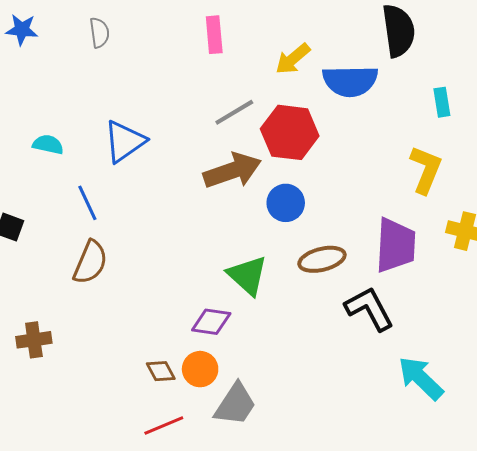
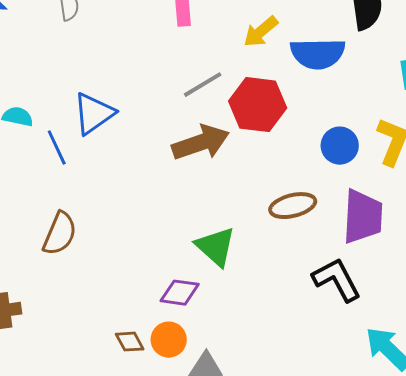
blue line: (87, 203) -> (57, 148), moved
blue circle: (286, 203) -> (340, 146), moved
brown ellipse: (322, 259) -> (293, 206), moved

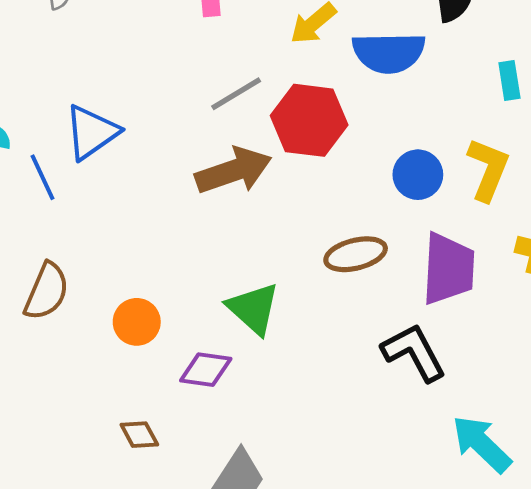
orange circle: (169, 340) -> (137, 322), moved

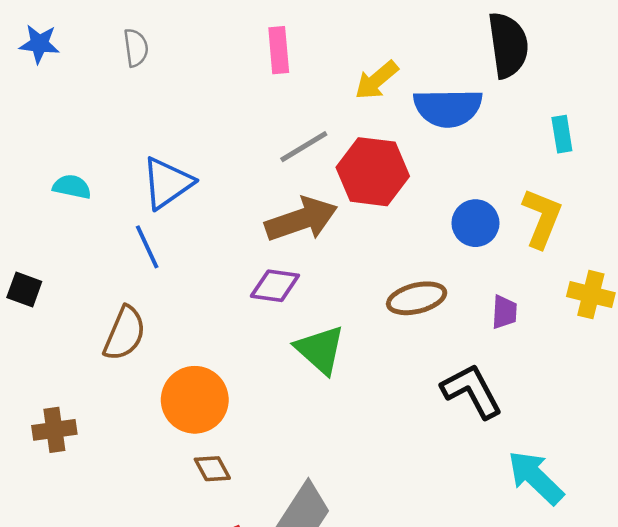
blue line: (43, 177) -> (147, 247), moved
purple trapezoid: (448, 269) -> (504, 312), size x0.5
orange circle: (137, 322) -> (195, 400), moved, size x1.5
purple diamond: (206, 370) -> (275, 286), moved

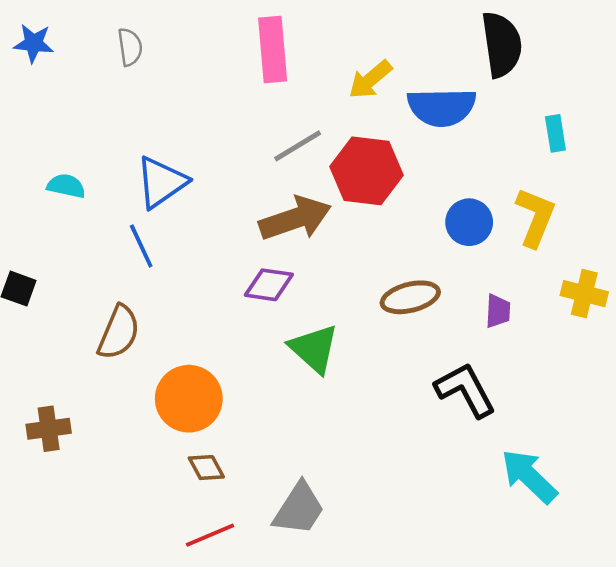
pink rectangle: (279, 50) -> (273, 50), size x1.4

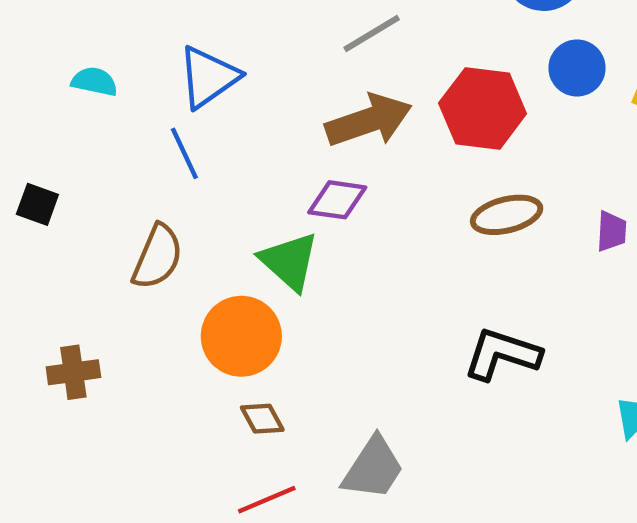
red hexagon: (366, 171) -> (483, 108), moved
blue circle: (469, 222) -> (577, 68), moved
green triangle: (314, 349) -> (289, 261), moved
black L-shape: (465, 390) -> (502, 354), moved, turned -44

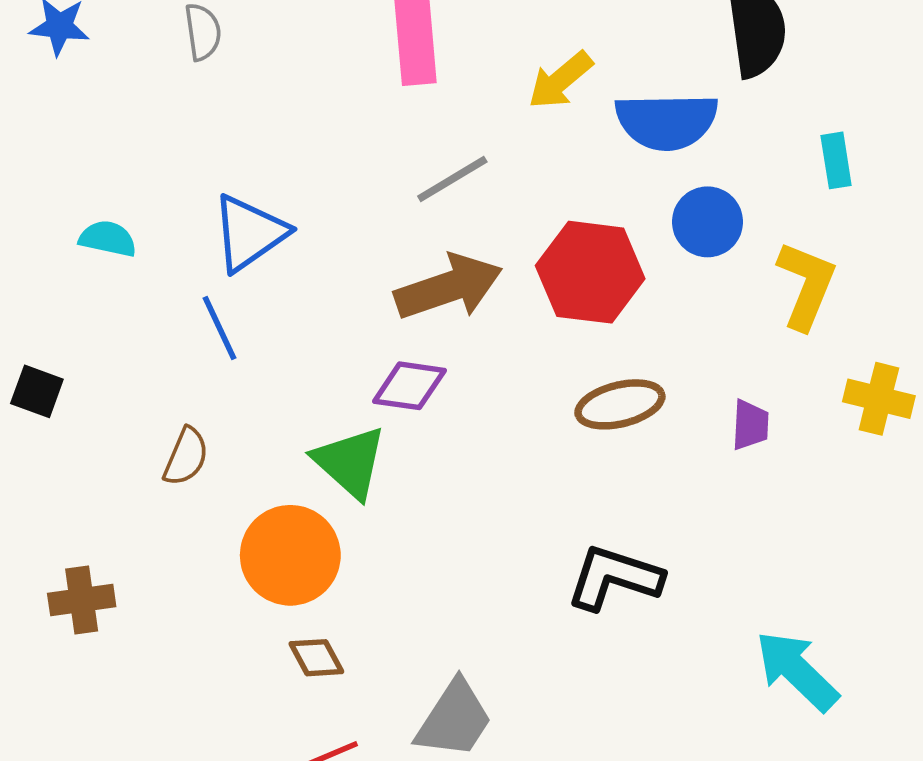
brown semicircle: (157, 257) -> (186, 457), size x0.7

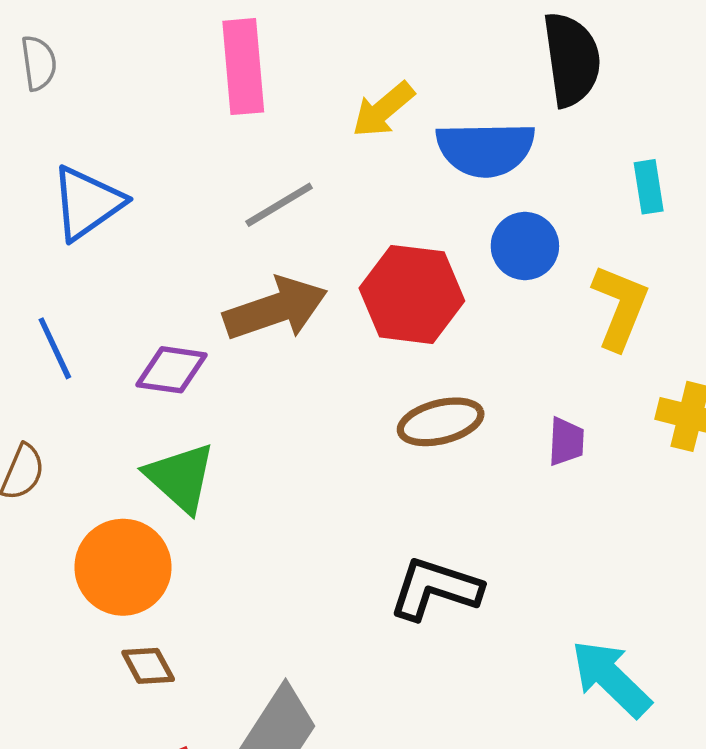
blue triangle: (249, 233) -> (87, 203), moved
purple diamond: (409, 386) -> (171, 370), moved

